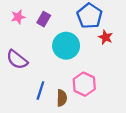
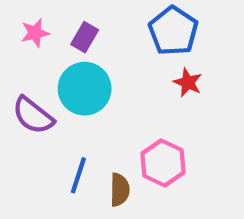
red star: (106, 37) -> (188, 82), moved
cyan circle: (66, 46) -> (85, 89), moved

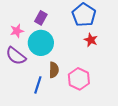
pink star: (35, 33) -> (17, 31), moved
brown semicircle: (120, 190) -> (54, 70), moved

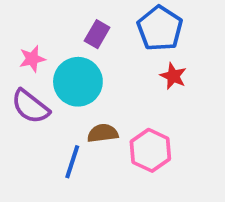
purple rectangle: (41, 18) -> (97, 34), moved
brown semicircle: (54, 70) -> (103, 133), turned -98

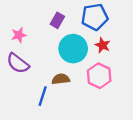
blue pentagon: (160, 28) -> (95, 17), turned 30
cyan circle: (78, 82) -> (73, 49), moved
pink hexagon: (150, 150) -> (99, 76), moved

